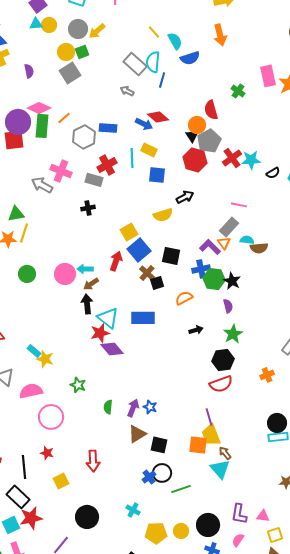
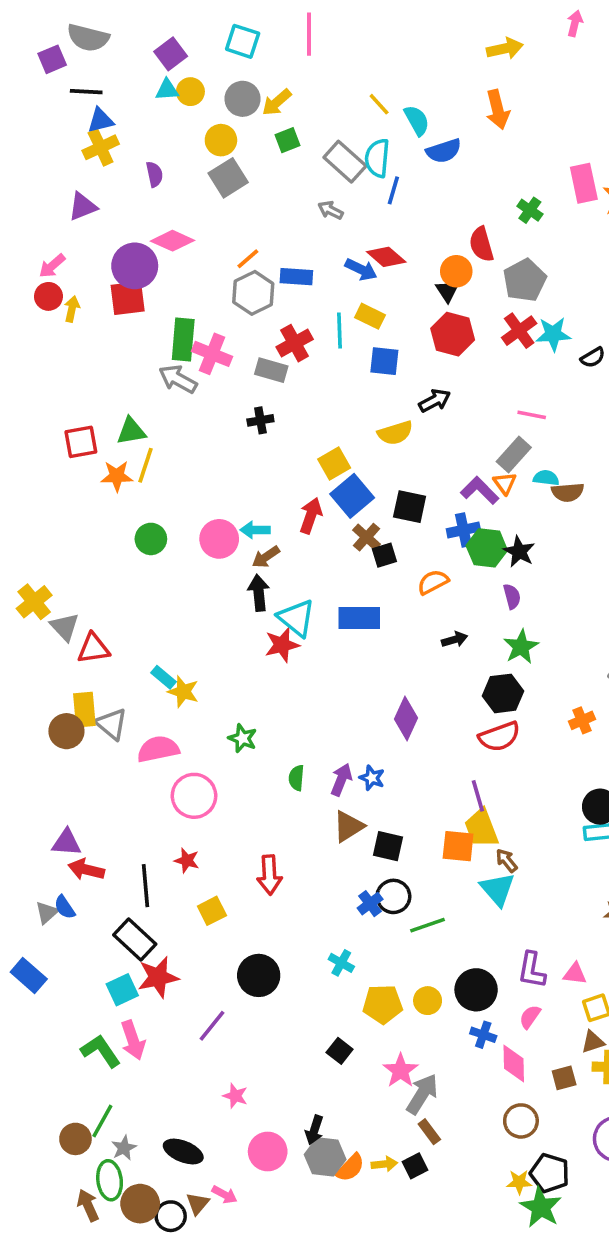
green square: (82, 52) -> (287, 140), moved
orange line: (64, 118) -> (248, 259), moved
green rectangle: (42, 126) -> (183, 340), moved
gray pentagon: (209, 141) -> (525, 280), moved
purple diamond: (112, 349) -> (406, 719), moved, turned 65

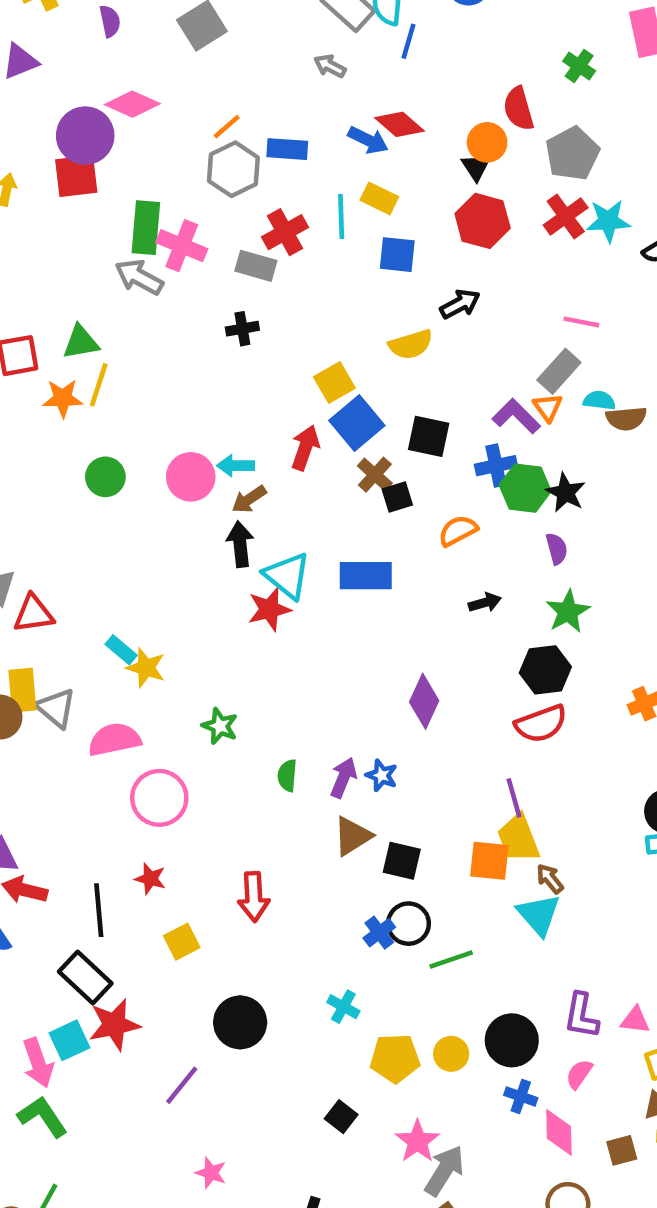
pink arrow: (133, 1040) -> (38, 1063), moved

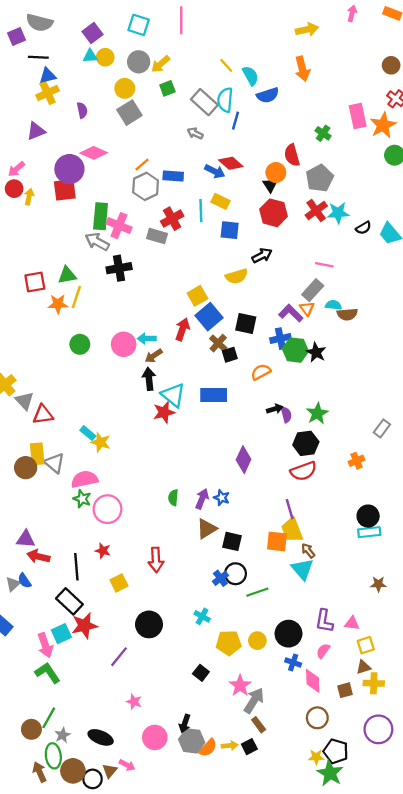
black cross: (242, 329) -> (119, 268), moved, size x1.5
purple semicircle: (557, 549) -> (286, 415), moved
green star: (220, 726) -> (82, 499), moved

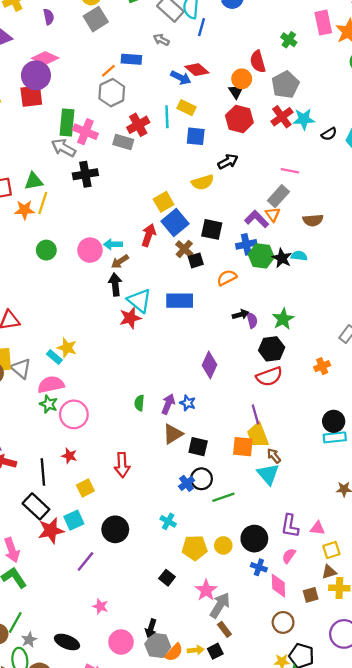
pink diamond: (94, 153) -> (45, 58), moved
blue rectangle: (173, 176) -> (131, 59), moved
cyan semicircle: (333, 305) -> (299, 256), moved
cyan rectangle: (88, 433) -> (54, 357), moved
cyan square: (61, 634) -> (74, 520), moved

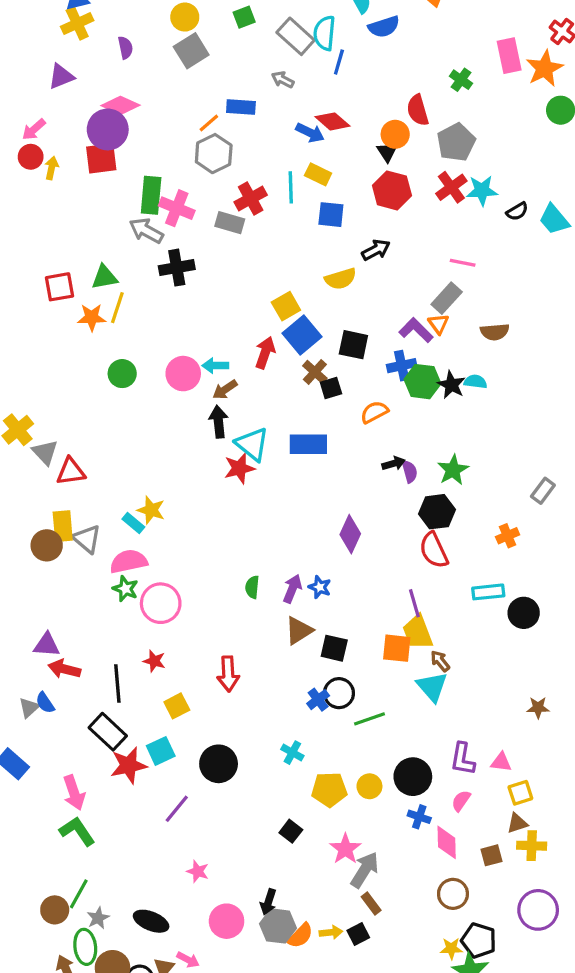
red semicircle: (269, 377) -> (434, 550), turned 85
cyan rectangle: (335, 437) -> (488, 592), moved

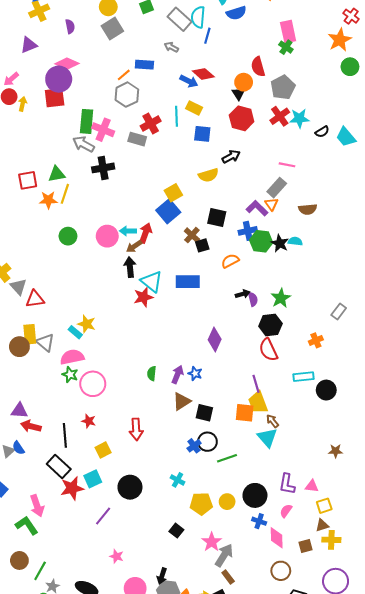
pink rectangle: (509, 56) -> (288, 32), moved
blue square: (302, 335) -> (168, 211), moved
red arrow: (265, 353) -> (145, 233), moved
green L-shape: (77, 831) -> (27, 525), moved
brown circle: (55, 910) -> (19, 560), moved

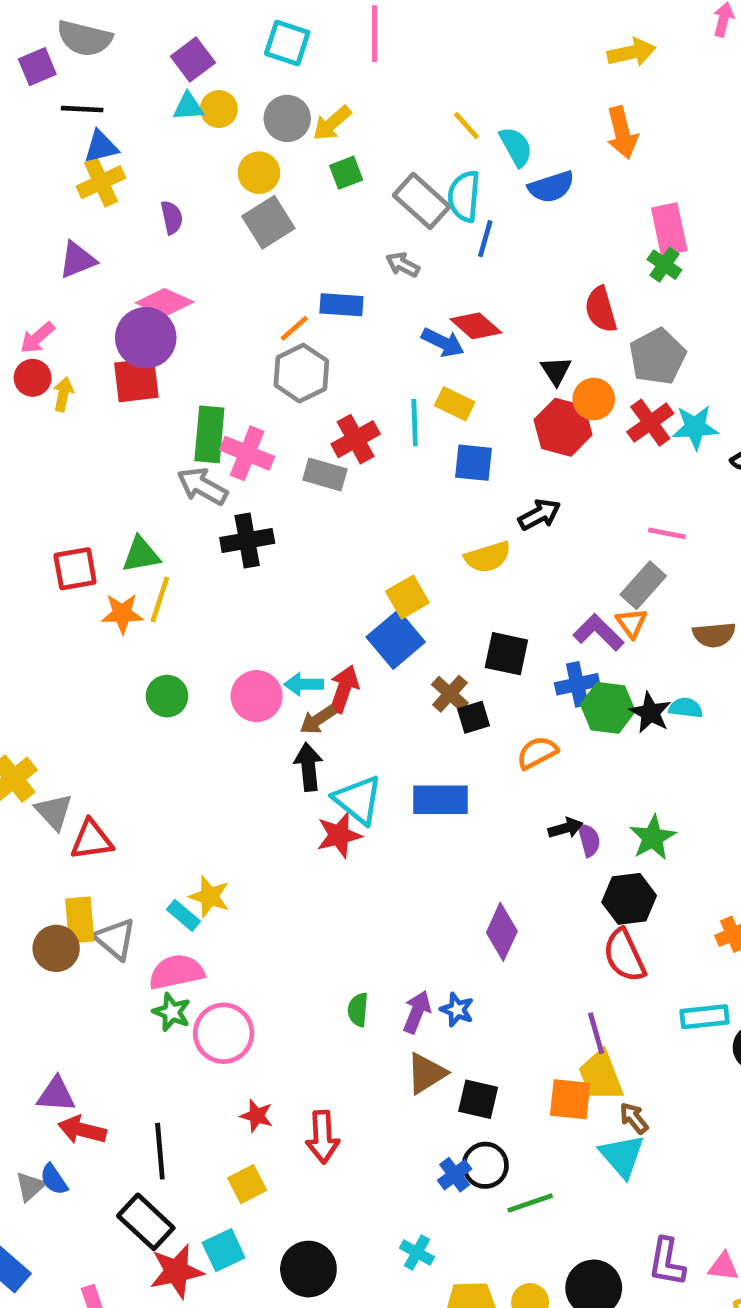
orange circle: (244, 82) -> (594, 399), moved
red star: (89, 421) -> (257, 1116), moved

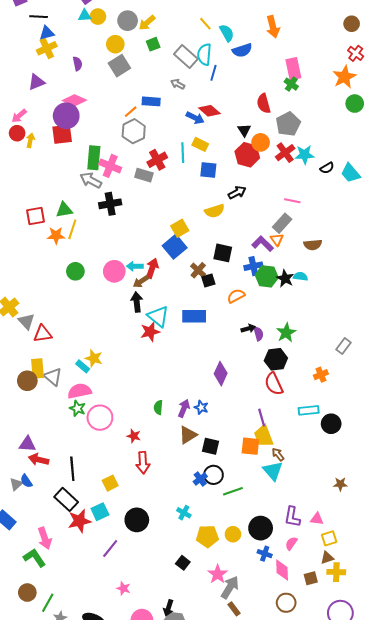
red star: (257, 1116) -> (134, 436), moved

